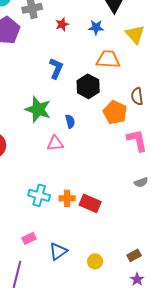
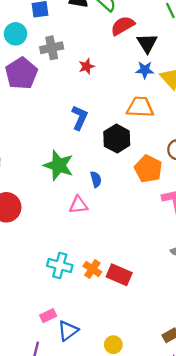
blue star: (96, 27) -> (145, 70), moved
orange cross: (67, 198) -> (92, 269), turned 35
blue triangle: (58, 251) -> (68, 331), moved
yellow circle: (95, 261) -> (113, 345), moved

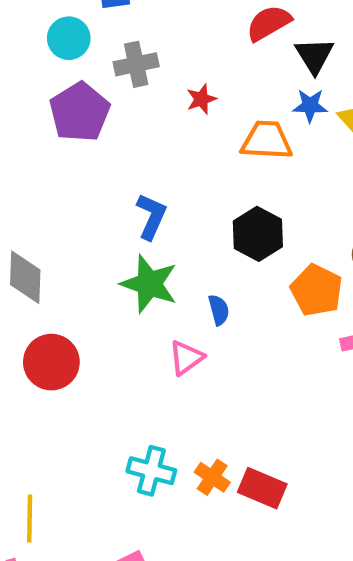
orange trapezoid: (140, 107) -> (267, 140), moved
blue L-shape: (80, 118) -> (151, 216), moved
pink triangle: (78, 205) -> (186, 358), turned -30

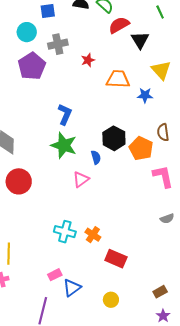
blue star: (310, 106) -> (145, 95), moved
black hexagon: (258, 234) -> (114, 138), moved
red rectangle: (262, 488) -> (116, 259), moved

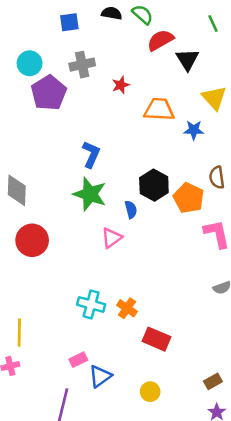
cyan circle: (27, 32) -> (30, 63), moved

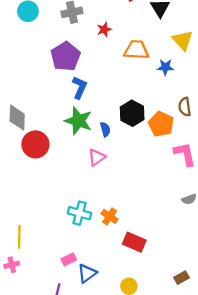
purple pentagon: (49, 93) -> (66, 56), moved
blue semicircle: (131, 209) -> (105, 129), moved
red circle: (32, 240) -> (35, 144), moved

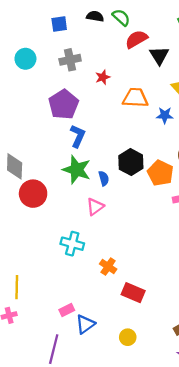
cyan cross: (79, 213) -> (72, 244), moved

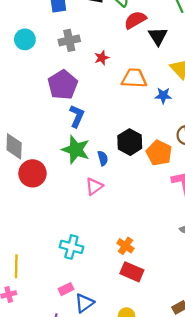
cyan cross: (72, 244) -> (71, 247), moved
orange cross: (108, 266) -> (125, 246), moved

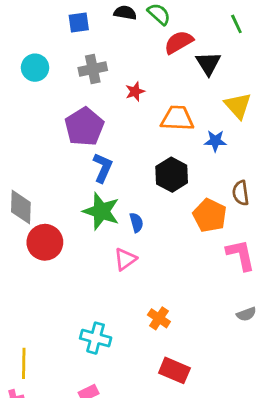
black hexagon: (130, 142) -> (172, 175), moved
orange cross: (125, 246) -> (159, 318), moved

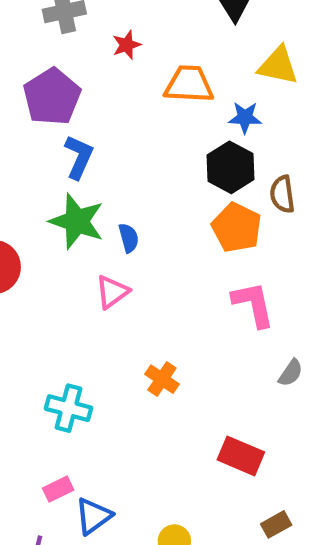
yellow triangle: (238, 106) -> (278, 66), turned -36
black hexagon: (172, 175) -> (230, 167), moved
pink L-shape: (241, 255) -> (253, 304), moved
gray semicircle: (246, 314) -> (291, 373), turned -36
red rectangle: (174, 370) -> (241, 456), moved

